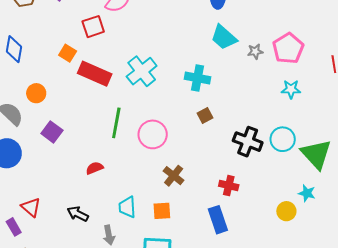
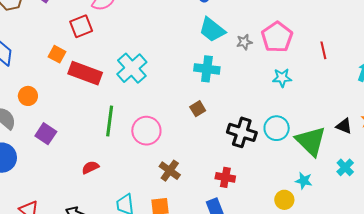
cyan cross: (197, 78) -> (207, 69), moved

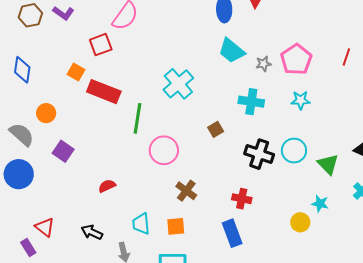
red line: (323, 50) -> (346, 57), moved, turned 30
cyan cross: (132, 68) -> (178, 84), moved
cyan cross: (207, 69) -> (251, 102), moved
green line: (110, 121) -> (138, 118), moved
green triangle: (311, 141) -> (328, 164), size x0.7

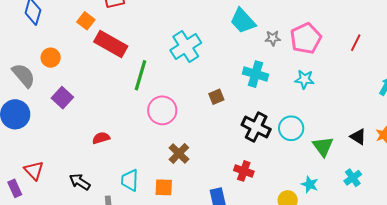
red cross: (242, 199) -> (244, 171), moved

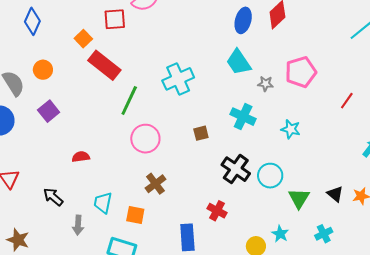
pink pentagon: (306, 38) -> (301, 72), moved

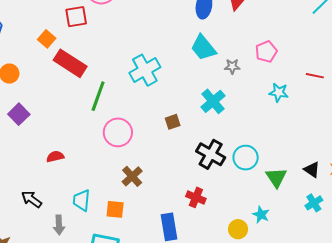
pink pentagon: (301, 72) -> (266, 52), size x0.7
red line: (347, 101) -> (315, 76), turned 72
cyan cross: (243, 117) -> (213, 101), turned 30
cyan star: (291, 129) -> (279, 92), moved
cyan cross: (324, 234) -> (314, 203), moved

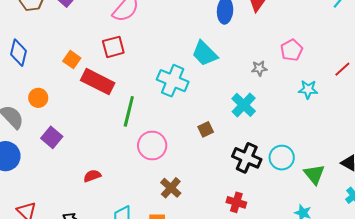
red square: (76, 17) -> (113, 47), moved
cyan trapezoid: (203, 48) -> (205, 53), moved
cyan cross: (145, 70) -> (173, 81), turned -32
red line: (315, 76) -> (342, 69), turned -48

